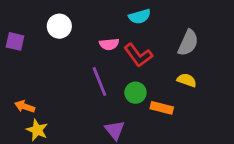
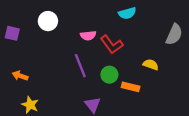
cyan semicircle: (140, 16) -> (127, 13), moved
gray semicircle: (188, 43) -> (174, 34), moved
orange arrow: (25, 106) -> (20, 76), moved

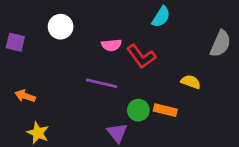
cyan semicircle: (127, 13) -> (161, 17), turned -42
purple line: (80, 66) -> (102, 83), turned -55
green circle: (109, 75) -> (138, 110), moved

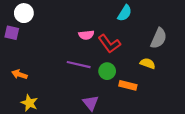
white circle: (61, 27) -> (24, 13), moved
gray semicircle: (220, 44) -> (159, 38), moved
green circle: (138, 110) -> (107, 71), moved

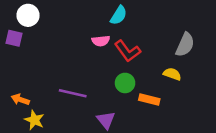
cyan semicircle: (125, 13) -> (119, 15), moved
purple line: (79, 65) -> (73, 93), moved
orange arrow: (19, 74) -> (20, 100), moved

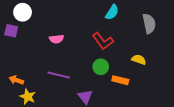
cyan semicircle: (119, 15) -> (112, 12), moved
pink semicircle: (101, 41) -> (56, 39), moved
gray semicircle: (185, 45) -> (149, 24), moved, turned -36

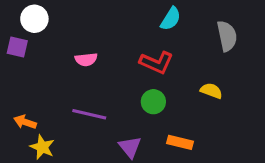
red L-shape: (103, 41) -> (157, 63), turned -30
orange rectangle: (120, 80) -> (180, 142), moved

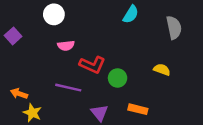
white circle: (34, 19) -> (54, 14), moved
purple square: (17, 47) -> (13, 36), turned 35
red L-shape: (157, 63) -> (92, 65), moved

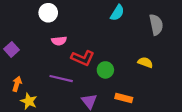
purple square: (13, 36) -> (12, 49), moved
orange arrow: (19, 94) -> (17, 84), turned 88

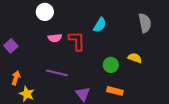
cyan semicircle: (117, 13) -> (100, 25), moved
red L-shape: (83, 58) -> (77, 41), moved, turned -115
green circle: (105, 70) -> (111, 65), moved

